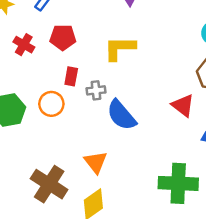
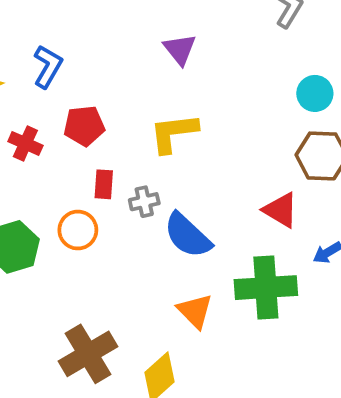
orange triangle: (96, 162) -> (195, 311), moved
green cross: (178, 183) -> (266, 288), moved
brown cross: (49, 184) -> (88, 354), turned 33

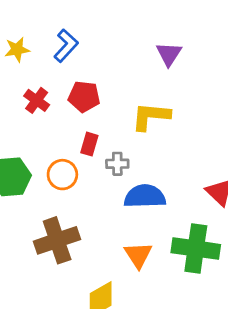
blue semicircle: (188, 235) -> (145, 196), turned 123
brown cross: (88, 354) -> (57, 240), moved

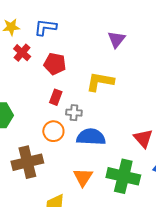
blue L-shape: (66, 46) -> (45, 27), turned -130
red cross: (37, 100) -> (22, 53), moved
orange circle: (62, 175) -> (53, 131), moved

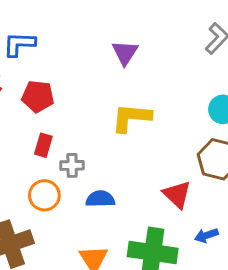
yellow L-shape: (100, 82) -> (131, 118), moved
blue semicircle: (91, 137) -> (100, 199), size x0.7

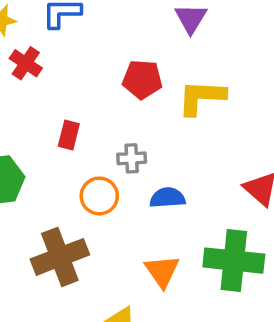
red pentagon: (38, 96) -> (142, 79), moved
red rectangle: (43, 145) -> (69, 135), moved

